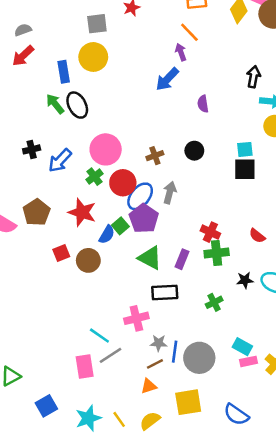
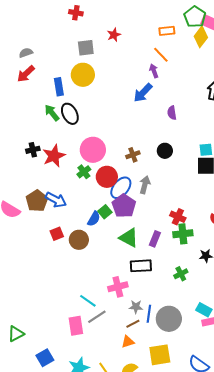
blue arrow: (60, 161) -> (56, 200), moved, turned -105
red star: (82, 212) -> (54, 156), moved, turned 30

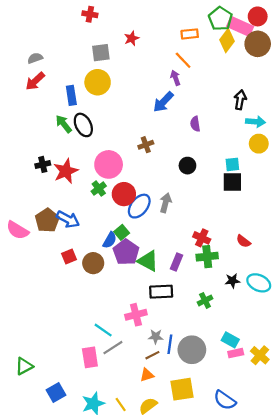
brown cross: (133, 155) -> (146, 145), moved
purple pentagon: (124, 206) -> (126, 252), moved

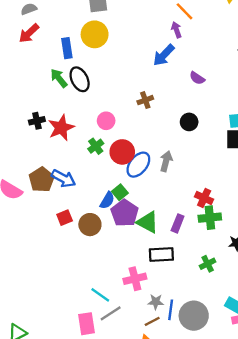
purple semicircle: (195, 124) -> (197, 78), turned -48
pink circle: (109, 164) -> (106, 121), size x0.6

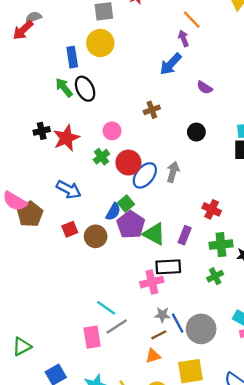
red arrow: (29, 33) -> (23, 30), moved
brown pentagon: (42, 180) -> (30, 214), moved
green cross: (210, 218) -> (221, 245), moved
pink cross: (135, 279) -> (152, 282), moved
blue line: (171, 310) -> (178, 323), turned -36

